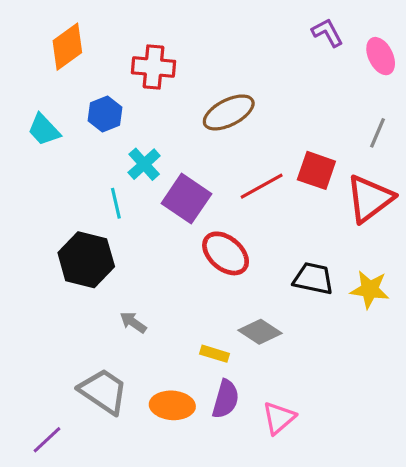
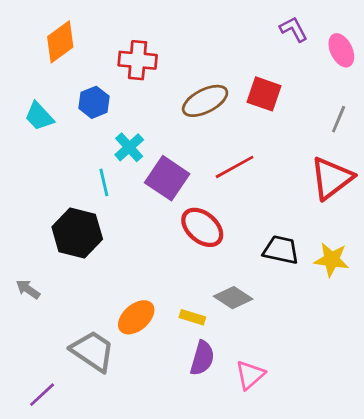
red square: (316, 170) -> (264, 94), moved
gray arrow: (133, 322) -> (28, 289), moved
orange ellipse: (172, 405) -> (136, 317), moved, turned -45

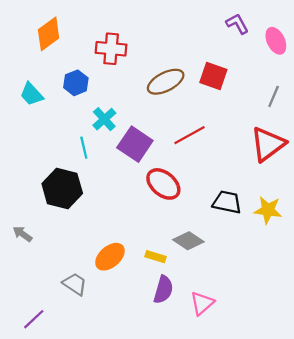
gray trapezoid: (93, 351) -> (75, 284), size x0.7

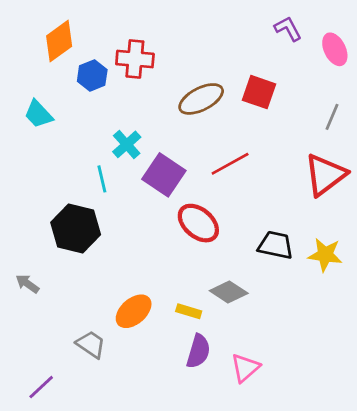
blue hexagon: (76, 83) -> (92, 76), moved

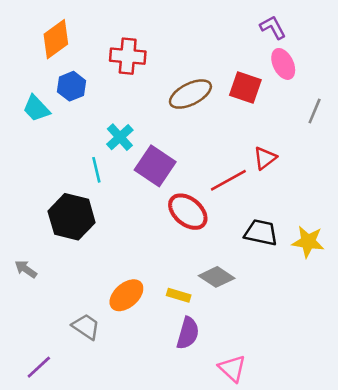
pink ellipse: (335, 49) -> (283, 64), moved
blue hexagon: (92, 76) -> (72, 86), moved
red line: (230, 164) -> (228, 180), moved
red triangle: (325, 175) -> (265, 158), moved, size x0.6
pink triangle: (245, 368) -> (232, 368), moved, turned -36

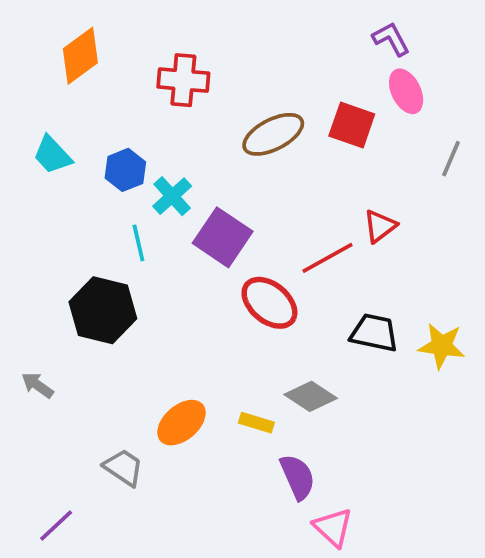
blue hexagon: (72, 86) -> (125, 170), moved
purple semicircle: (188, 333) -> (298, 477), moved, turned -40

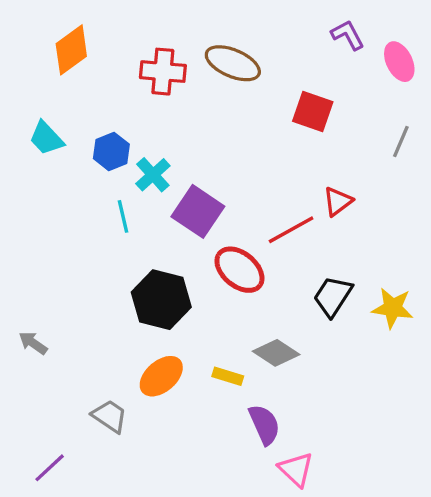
pink ellipse: (406, 91) -> (399, 62), moved
brown ellipse: (273, 134) -> (233, 63), moved, turned 50
black hexagon: (103, 310) -> (161, 300), moved
black trapezoid: (374, 333) -> (333, 296), turned -69

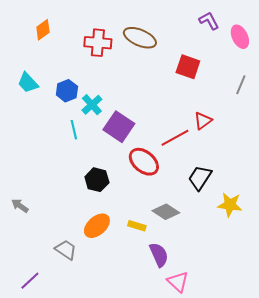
orange diamond: (71, 50) -> (43, 30), size x0.7
black hexagon: (161, 300) -> (97, 180), size x0.7
yellow star: (393, 308) -> (230, 205), moved

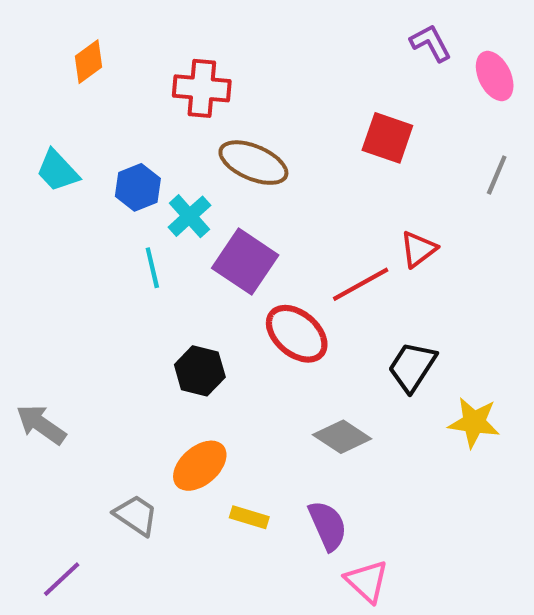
brown ellipse: (140, 38) -> (253, 163), moved
gray arrow: (20, 206) -> (41, 424), size x1.4
yellow rectangle: (137, 226) -> (249, 517), moved

